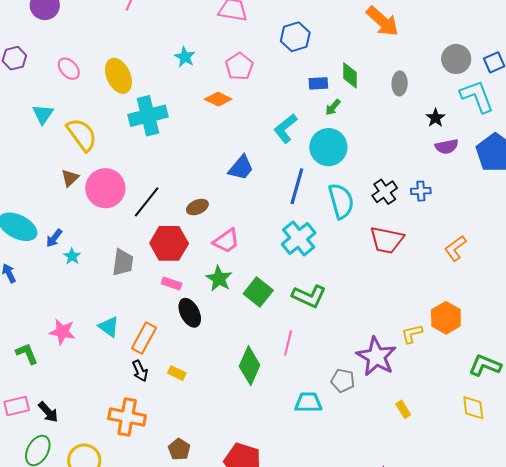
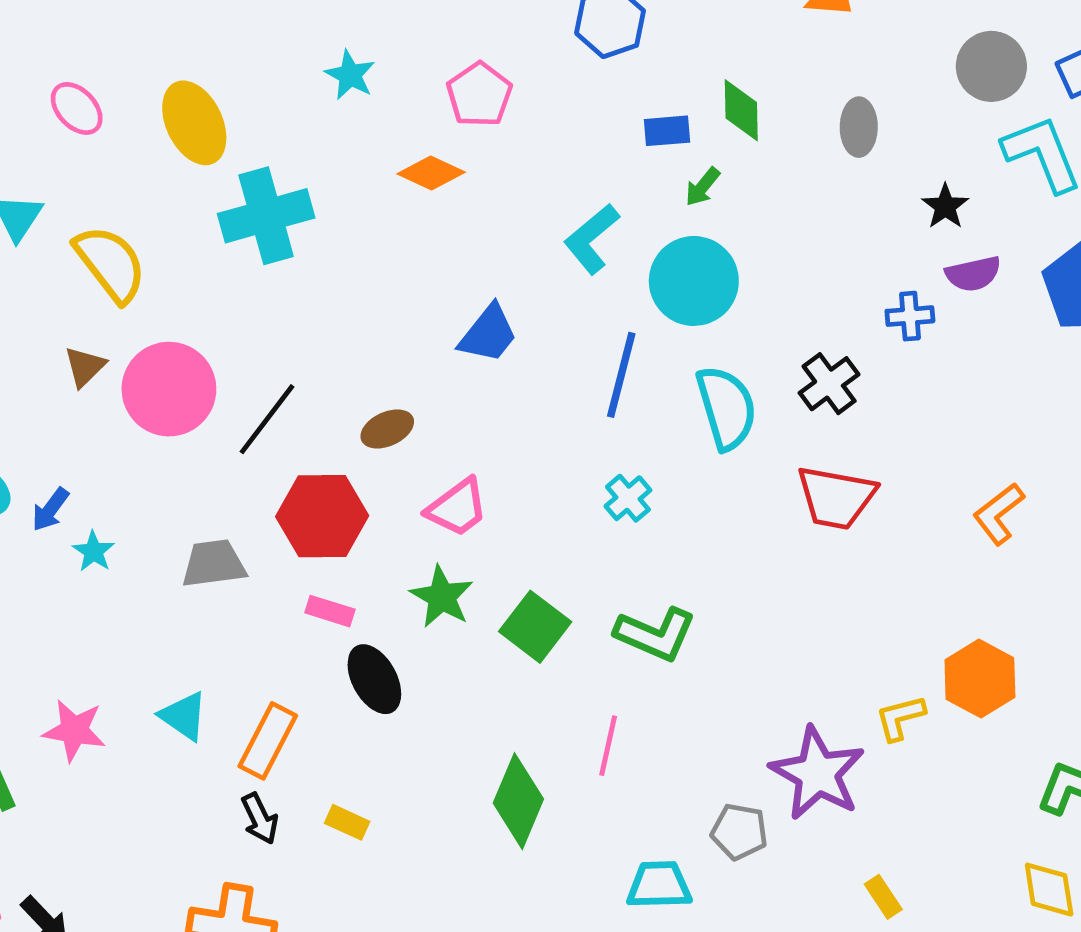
blue cross: (421, 191) -> (910, 316), moved
cyan cross: (299, 238) -> (628, 498), size x0.6
gray trapezoid: (123, 262) -> (214, 564), turned -104

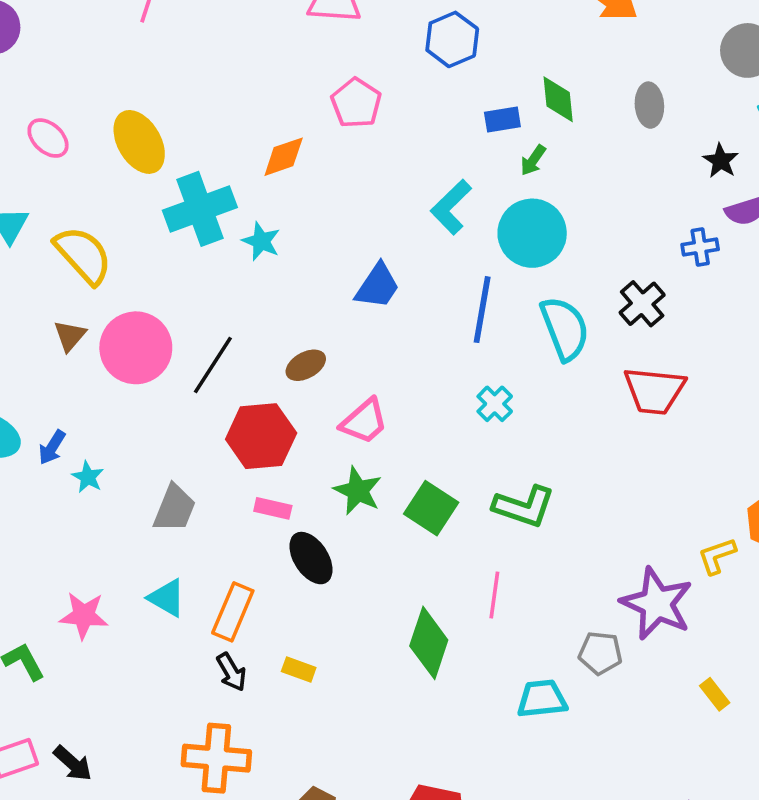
cyan star: (350, 75) -> (261, 241), moved
orange diamond: (431, 173) -> (284, 157), moved, turned -39
gray trapezoid: (214, 564) -> (174, 508), moved, turned 124

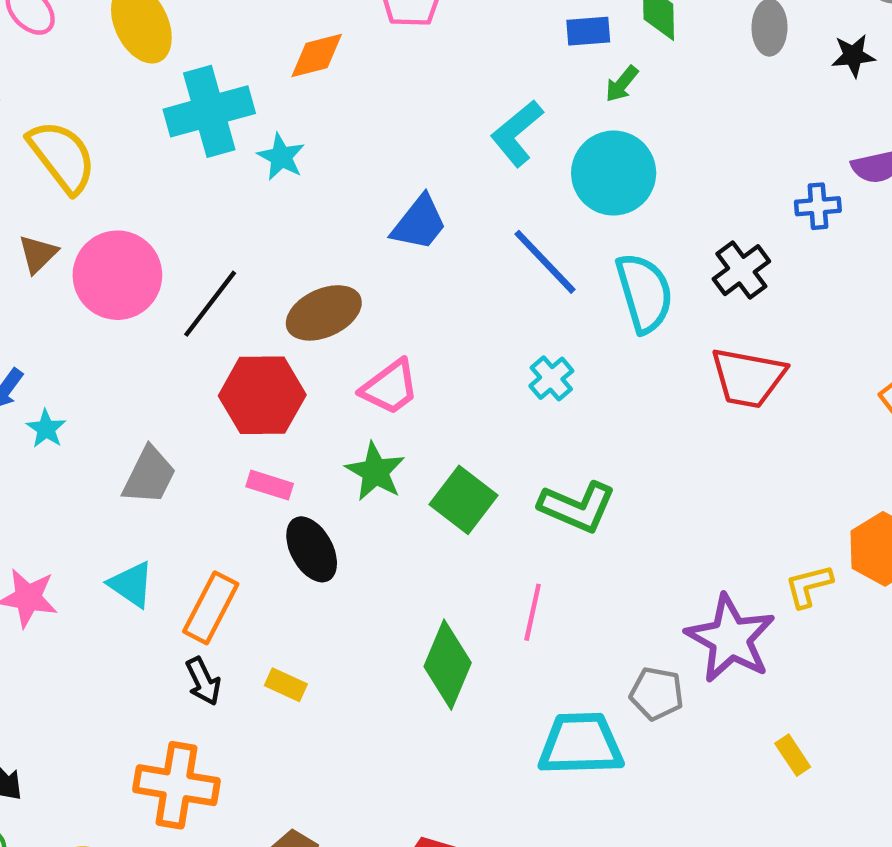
black star: (721, 161) -> (853, 56), moved, turned 30
blue line: (482, 310) -> (545, 262), turned -58
brown ellipse: (306, 365) -> (324, 313), size x1.5
cyan trapezoid: (542, 699) -> (581, 744), size x1.4

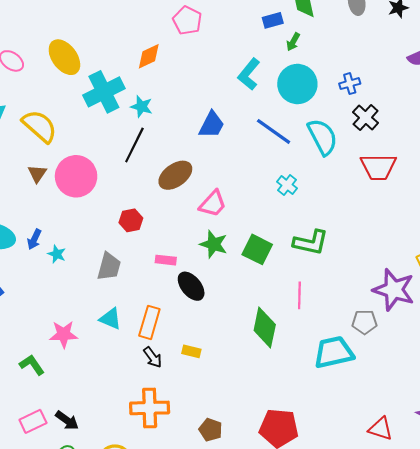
blue cross: (818, 206) -> (350, 84), moved
black line: (210, 304) -> (134, 145), moved
red hexagon: (262, 395) -> (131, 220), moved, size x0.6

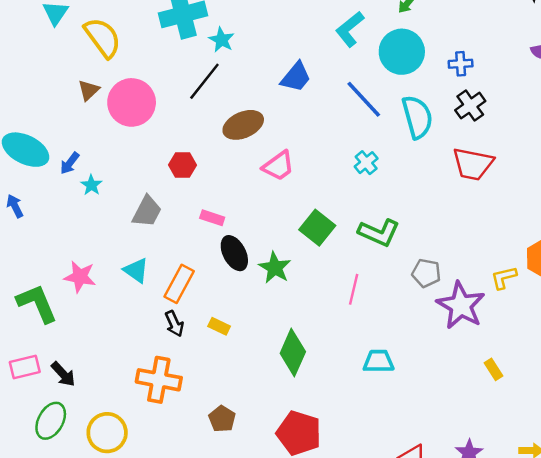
green star: (214, 244) -> (275, 268), moved
gray pentagon: (364, 322) -> (426, 273), moved
green diamond: (265, 327) -> (293, 353), moved
cyan trapezoid: (334, 352) -> (379, 361), size x0.7
green L-shape: (32, 365) -> (37, 303), size x1.5

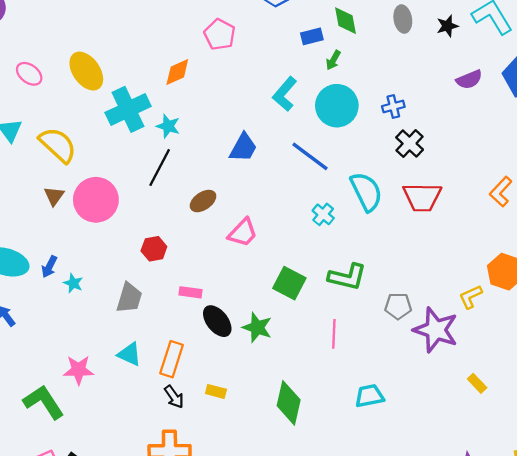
cyan semicircle: (417, 117) -> (366, 192), moved
brown ellipse: (243, 125) -> (203, 201), size x0.7

